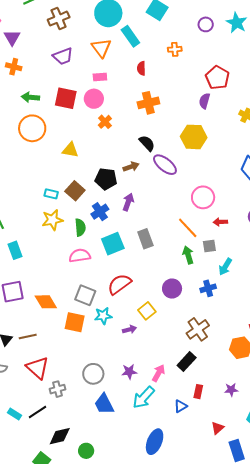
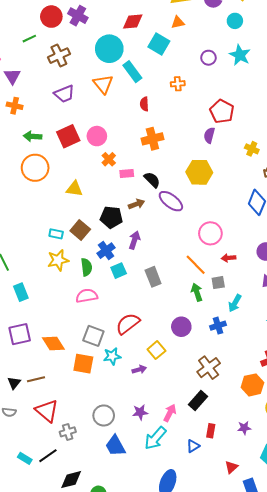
pink rectangle: (100, 77) -> (127, 174), moved
red square: (66, 98) -> (68, 136), turned -35
cyan square: (113, 244) -> (119, 271), moved, size x0.7

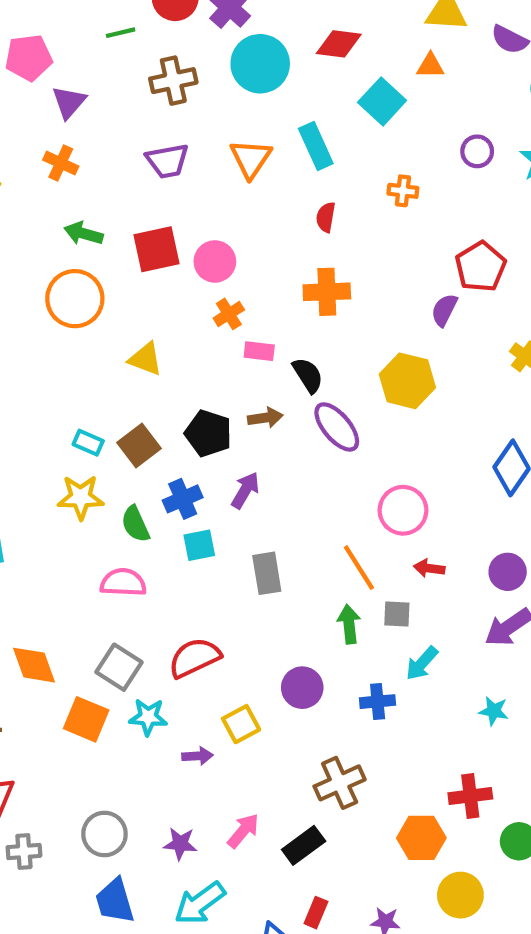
cyan circle: (109, 49) -> (260, 64), moved
green semicircle: (86, 267) -> (135, 524), turned 150
pink arrow: (170, 413) -> (243, 831), moved

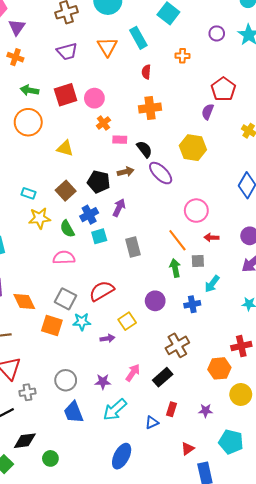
cyan rectangle: (88, 443) -> (28, 193), moved

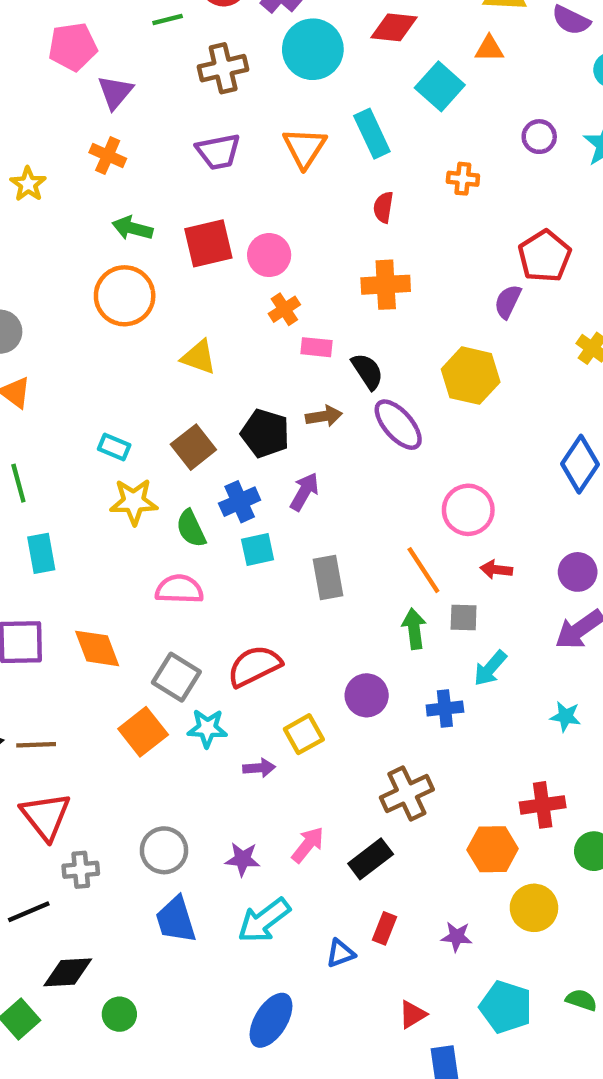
orange diamond: (24, 302) -> (97, 648), moved
orange square: (52, 325) -> (143, 732), turned 30

